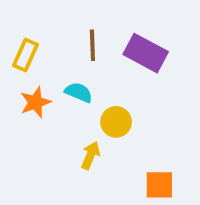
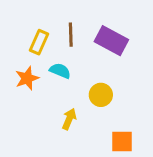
yellow rectangle: (26, 55) -> (39, 42), moved
yellow circle: (116, 122) -> (101, 95), moved

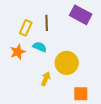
purple rectangle: (111, 41) -> (81, 15), moved
yellow circle: (101, 95) -> (67, 63), size x1.5

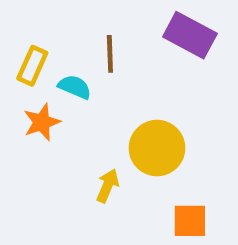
yellow rectangle: (26, 28) -> (32, 66), moved
cyan semicircle: (40, 47) -> (75, 87), moved

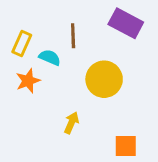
yellow circle: (157, 148) -> (104, 79), moved

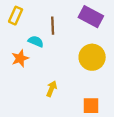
yellow rectangle: (22, 43) -> (16, 16), moved
yellow circle: (104, 79) -> (92, 57), moved

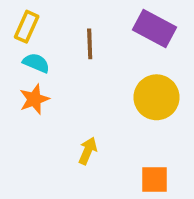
cyan semicircle: (36, 41) -> (36, 63), moved

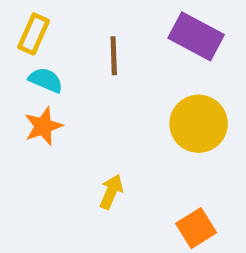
orange square: (155, 179) -> (196, 228), turned -32

